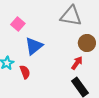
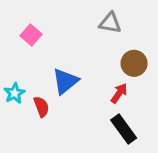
gray triangle: (71, 16) -> (110, 23), size x0.7
blue triangle: (34, 46) -> (65, 81), moved

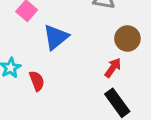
blue triangle: (65, 81) -> (56, 37), moved

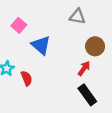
blue triangle: (56, 37) -> (41, 45), turned -40

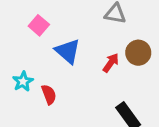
red arrow: (84, 68) -> (111, 63), moved

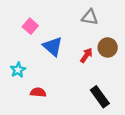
red semicircle: (49, 94) -> (38, 92), moved, turned -64

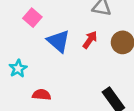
red arrow: (86, 55) -> (90, 40), moved

